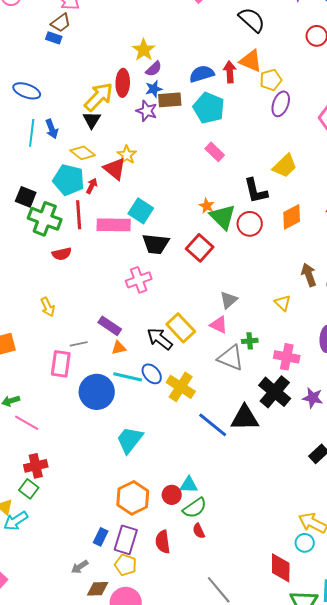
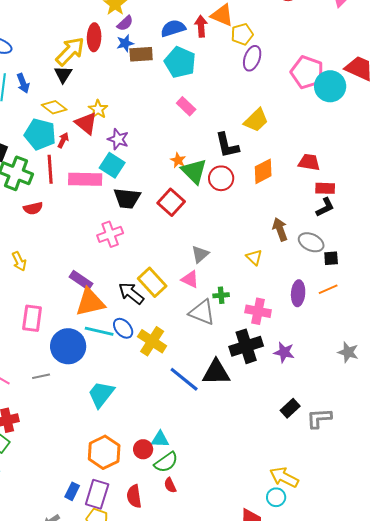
purple star: (147, 111) -> (118, 139), moved
gray line: (79, 344) -> (41, 376), moved
orange triangle: (119, 348) -> (90, 302), size x2.0
black cross: (275, 392) -> (246, 346), turned 32

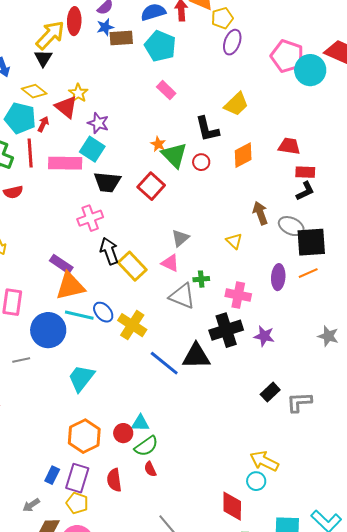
red circle: (221, 178) -> (201, 162), size x0.7
black square: (331, 258) -> (311, 242), size x2.0
black arrow: (131, 293) -> (109, 251), moved, turned 32

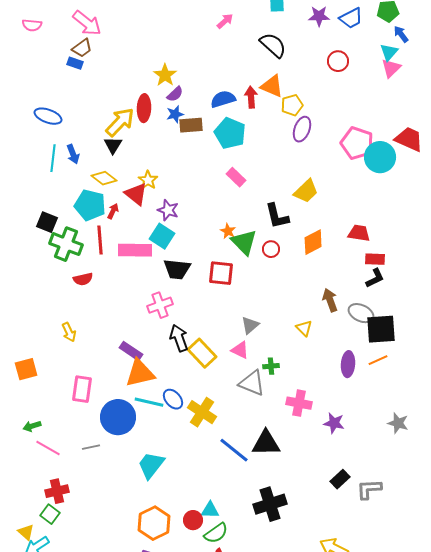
red square: (151, 186) -> (221, 273), turned -36
pink cross: (238, 295) -> (299, 403), moved
black cross: (226, 330) -> (270, 504), moved

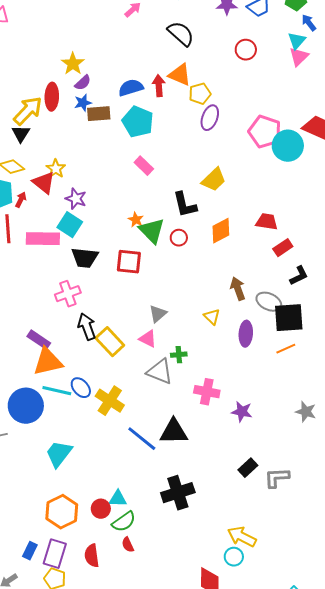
red rectangle: (375, 259) -> (283, 248), turned -36
black L-shape: (375, 278) -> (299, 276), moved
purple ellipse: (348, 364) -> (246, 334), moved

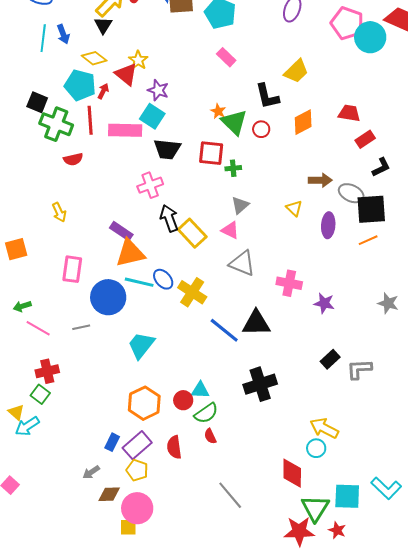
brown arrow: (238, 289) -> (320, 180), turned 110
green cross: (179, 355) -> (233, 168), moved
purple rectangle: (55, 554) -> (137, 445), turned 32

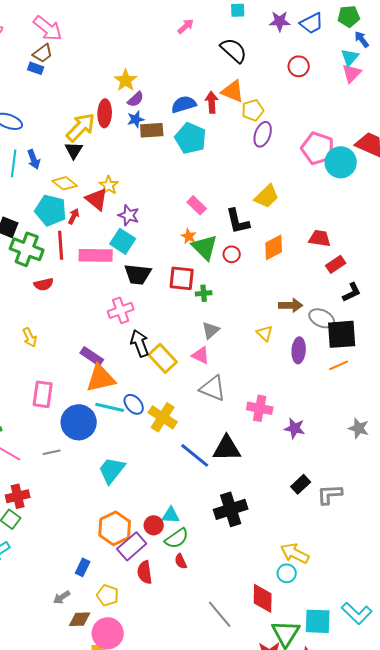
pink rectangle: (226, 57) -> (197, 205), moved
purple rectangle: (137, 445) -> (132, 546), moved
gray line: (230, 495) -> (220, 614), moved

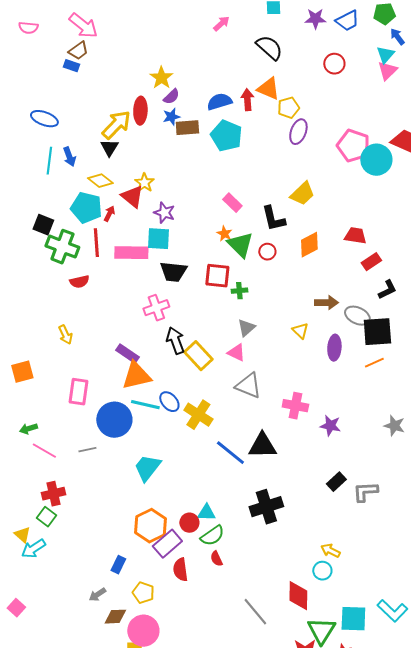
cyan square: (123, 241) -> (158, 239), turned -30
yellow arrow: (295, 553) -> (330, 551), size x0.7

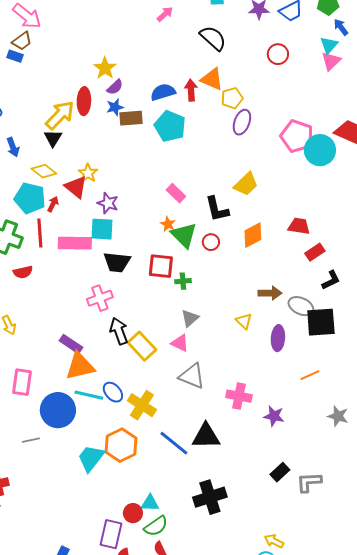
orange line: (374, 363) -> (310, 375), moved
orange hexagon: (150, 526) -> (121, 445), moved
purple rectangle: (167, 544) -> (111, 534), turned -36

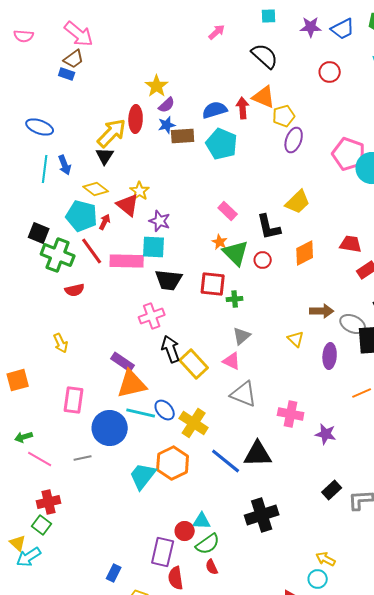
red line: (40, 233) -> (92, 251), turned -32

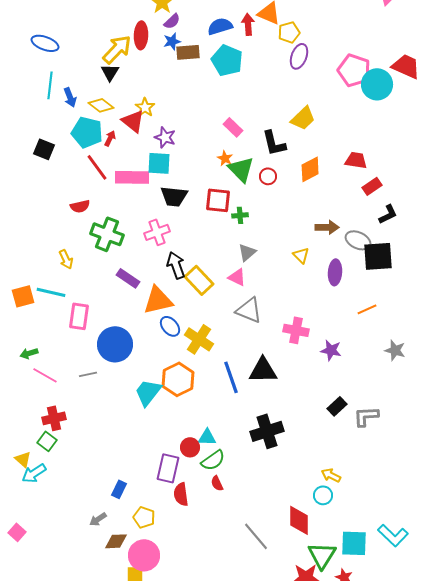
blue arrow: (65, 165) -> (70, 97), moved
green cross: (58, 255) -> (107, 234), moved
orange triangle: (132, 384) -> (158, 300), moved
cyan line: (141, 413) -> (51, 292), moved
blue line: (226, 461) -> (231, 377), turned 32

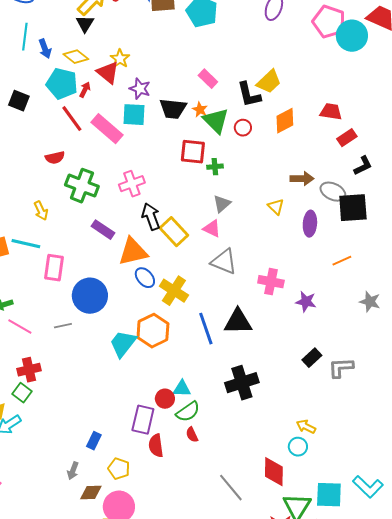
yellow trapezoid: (303, 118) -> (269, 82), moved
pink rectangle: (132, 177) -> (107, 129), turned 40
black trapezoid: (174, 196) -> (173, 109), moved
gray arrow: (98, 519) -> (73, 471), turned -36

